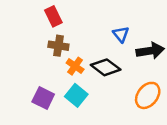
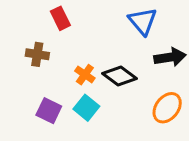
blue triangle: (121, 34) -> (143, 21), moved, size x1.5
brown cross: (58, 46) -> (37, 54), moved

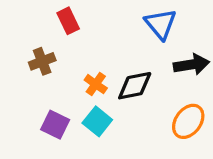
brown cross: (37, 54) -> (42, 61), turned -30
black diamond: (120, 76) -> (135, 86), turned -48

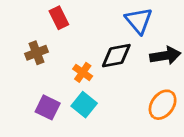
black diamond: (135, 86) -> (116, 56), moved

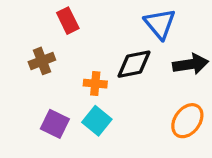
orange cross: (83, 72) -> (95, 84), turned -30

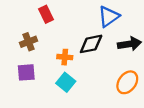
blue triangle: (160, 24) -> (109, 16), turned 35
purple square: (55, 124) -> (26, 72), moved, turned -30

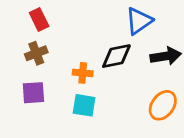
red rectangle: (46, 14) -> (39, 20), moved
cyan square: (66, 82) -> (84, 105), turned -30

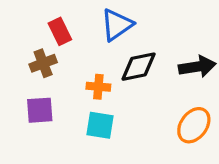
red rectangle: (39, 20) -> (60, 31), moved
blue triangle: (139, 21) -> (117, 25), moved

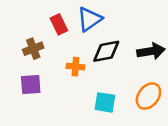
red rectangle: (60, 31) -> (59, 24), moved
cyan square: (100, 125) -> (105, 102), moved

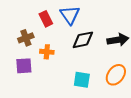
blue triangle: (90, 19) -> (70, 15), turned -30
orange cross: (75, 67) -> (47, 52), moved

